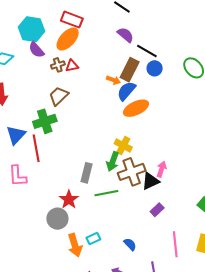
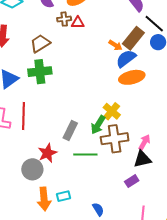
brown trapezoid: (59, 96) -> (40, 43), moved
red line: (36, 148) -> (24, 116), moved
black triangle: (151, 181) -> (142, 159), moved

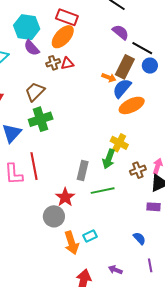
brown cross: (115, 139) -> (138, 170), moved, size x0.6
purple rectangle: (132, 181) -> (153, 207), turned 48
blue semicircle: (98, 209) -> (139, 238), moved

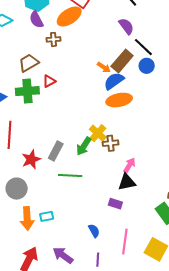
red triangle: (67, 63) -> (49, 81), moved, turned -32
brown cross: (138, 170) -> (110, 143), moved
red star: (65, 197) -> (31, 159), moved
purple arrow: (115, 270) -> (63, 255), size x1.5

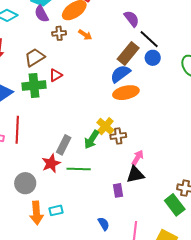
orange arrow: (104, 67) -> (85, 35), moved
red star: (31, 159) -> (51, 163), moved
purple rectangle: (115, 204) -> (118, 190), moved, turned 64

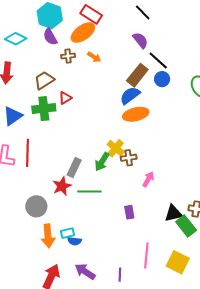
black triangle: (135, 175) -> (173, 213), moved
blue semicircle: (104, 224) -> (75, 241), moved, turned 128

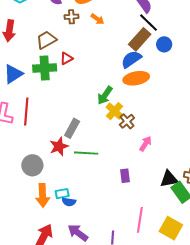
black line: (158, 61) -> (149, 23), moved
brown cross: (129, 158) -> (127, 121), turned -35
green arrow: (102, 162) -> (105, 95), moved

